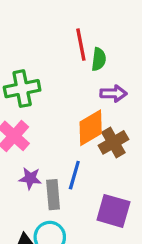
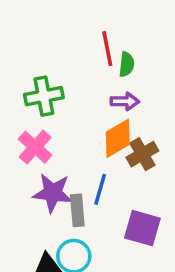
purple arrow: (113, 94) -> (125, 101), moved
purple star: (30, 178) -> (53, 193), size x1.6

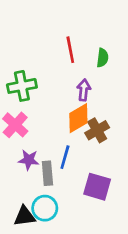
green semicircle: (127, 64) -> (103, 58), moved
purple arrow: (125, 101) -> (84, 90), turned -85
purple star: (53, 193) -> (29, 160), size x0.7

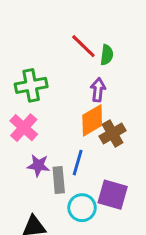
red line: (70, 50) -> (83, 46), turned -35
green semicircle: (103, 58) -> (107, 55), moved
cyan circle: (45, 208) -> (82, 208), moved

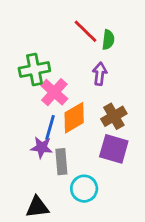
orange diamond: (92, 120) -> (74, 118), moved
pink cross: (24, 128) -> (54, 92), moved
blue line: (78, 163) -> (50, 128), moved
purple square: (113, 195) -> (114, 149), moved

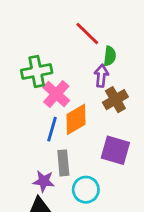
green semicircle: (108, 40) -> (110, 56), moved
brown cross: (114, 116) -> (115, 100), moved
purple star: (42, 147) -> (44, 181), moved

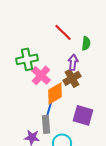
green semicircle: (110, 56) -> (86, 43), moved
brown cross: (115, 100) -> (72, 78), moved
blue line: (52, 129) -> (49, 109), moved

